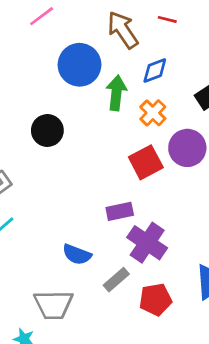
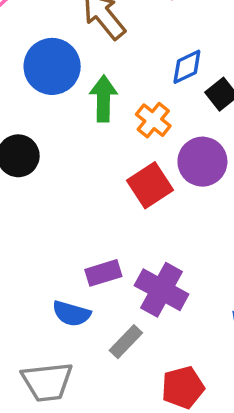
blue diamond: (155, 70) -> (187, 67), moved
purple rectangle: (120, 211) -> (103, 273), moved
red pentagon: (155, 300) -> (183, 387), moved

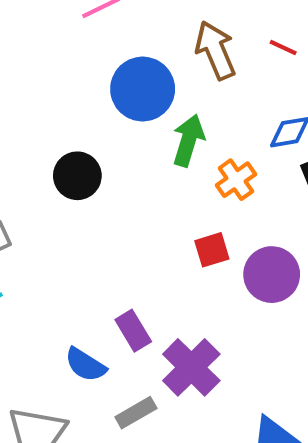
purple circle: (202, 162) -> (272, 275), moved
red square: (150, 185) -> (212, 250), size x0.7
purple rectangle: (103, 273) -> (133, 331), turned 60

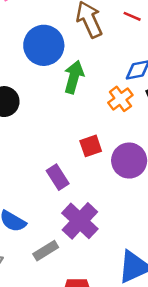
orange cross: (236, 180) -> (120, 99), moved
purple rectangle: (133, 331) -> (58, 177), moved

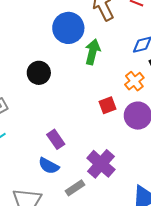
orange cross: (120, 99) -> (134, 81), moved
purple rectangle: (58, 177) -> (56, 139), moved

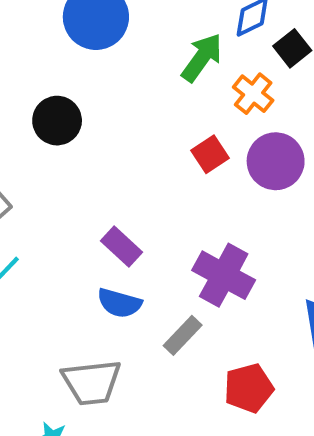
green arrow: (93, 52) -> (202, 58), moved, turned 35

